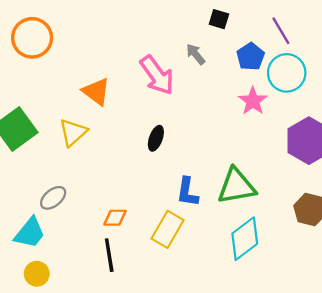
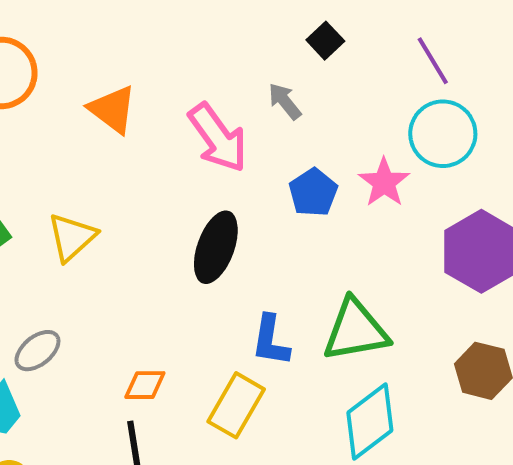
black square: (219, 19) -> (325, 41), turned 30
blue pentagon: (250, 57) -> (313, 193), moved
orange triangle: (96, 92) -> (112, 109), moved
black ellipse: (156, 138) -> (216, 247), size x1.6

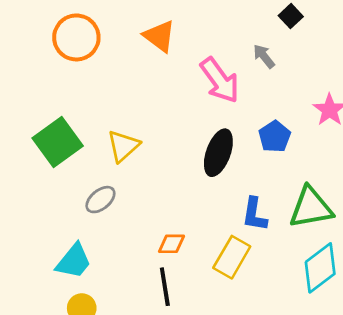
orange triangle: (112, 109) -> (159, 36), moved
blue pentagon: (313, 193) -> (275, 137), moved
gray ellipse: (37, 351) -> (100, 200), moved

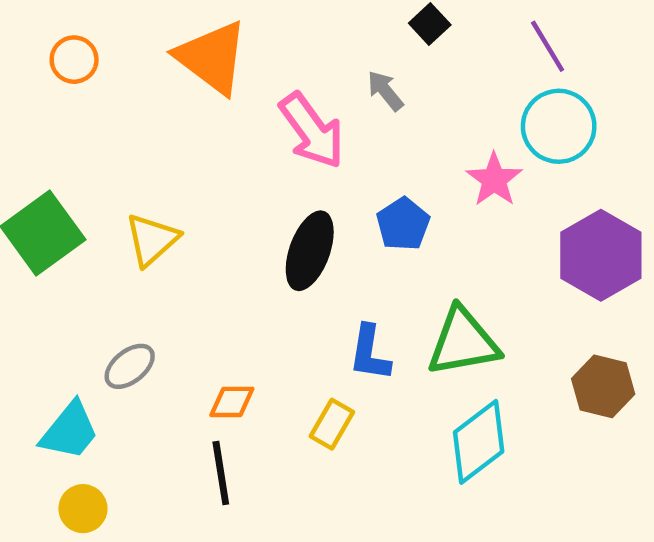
orange triangle: (159, 36) -> (212, 57), size x1.4
orange circle: (76, 37) -> (74, 60), size x0.6
gray ellipse: (100, 200) -> (130, 366), moved
yellow rectangle: (232, 257) -> (332, 424), size x0.7

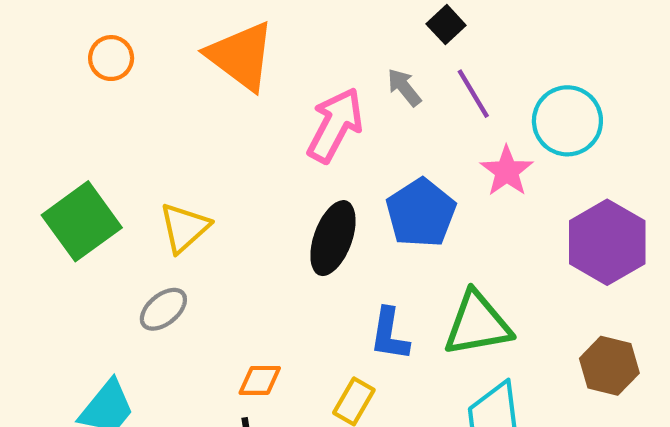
purple line: (548, 46) -> (473, 94), moved
pink arrow: (312, 131) -> (335, 125), turned -116
blue pentagon: (403, 224) -> (421, 213), size x1.4
gray ellipse: (130, 366) -> (163, 309), moved

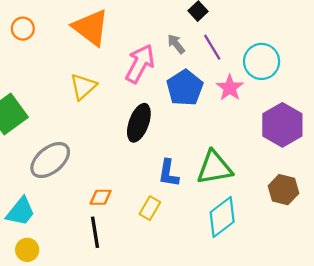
blue pentagon: (421, 213) -> (185, 88), moved
yellow triangle: (184, 228) -> (83, 87), moved
gray ellipse: (163, 309) -> (50, 160), size x1.6

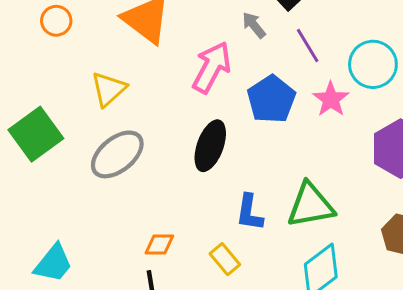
gray arrow: (176, 44) -> (254, 25), moved
yellow triangle: (83, 87) -> (109, 89), moved
gray ellipse: (50, 160) -> (117, 154), moved
yellow rectangle: (150, 208) -> (225, 259), turned -70

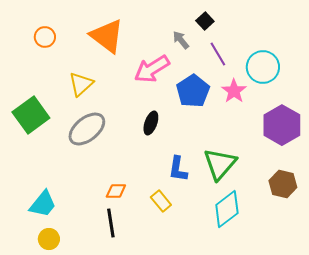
pink arrow: (212, 67) -> (152, 69), turned -150
black ellipse: (210, 146) -> (151, 123), size x0.7
green triangle: (310, 205) -> (220, 164), turned -39

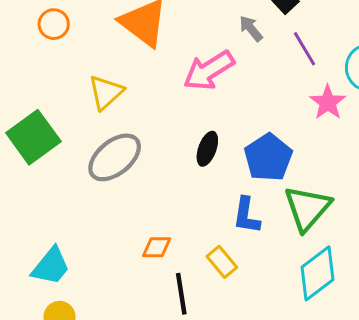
blue pentagon: (193, 91) -> (268, 157), moved
black line: (111, 223) -> (181, 294), moved

